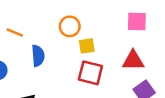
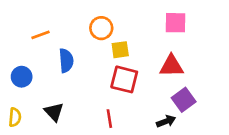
orange line: (15, 32) -> (41, 35), turned -42

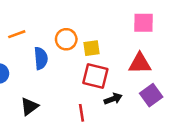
orange circle: (101, 28) -> (66, 39), moved
black triangle: (54, 112) -> (29, 106), turned 36
black arrow: (166, 121) -> (113, 99), moved

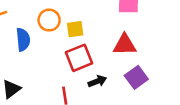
red square: (95, 76) -> (79, 58), turned -36

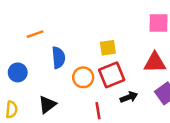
orange circle: (49, 20) -> (83, 77), moved

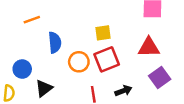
blue circle: (18, 72) -> (22, 69), moved
black arrow: (129, 97) -> (123, 91), moved

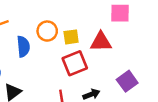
red triangle: (149, 47) -> (101, 42), moved
orange circle: (79, 62) -> (47, 31), moved

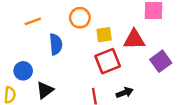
orange circle: (47, 31) -> (80, 18), moved
purple square: (127, 81) -> (161, 61), moved

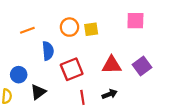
yellow square: (104, 35) -> (91, 29), moved
red triangle: (134, 39) -> (112, 65), moved
red square: (108, 61) -> (72, 69), moved

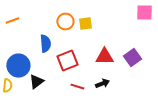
pink square: (135, 21) -> (144, 13), moved
orange line: (27, 30) -> (12, 21), moved
blue circle: (19, 75) -> (18, 66), size x1.5
red line: (82, 97) -> (77, 87), turned -64

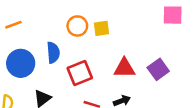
blue circle: (18, 66) -> (21, 63), moved

